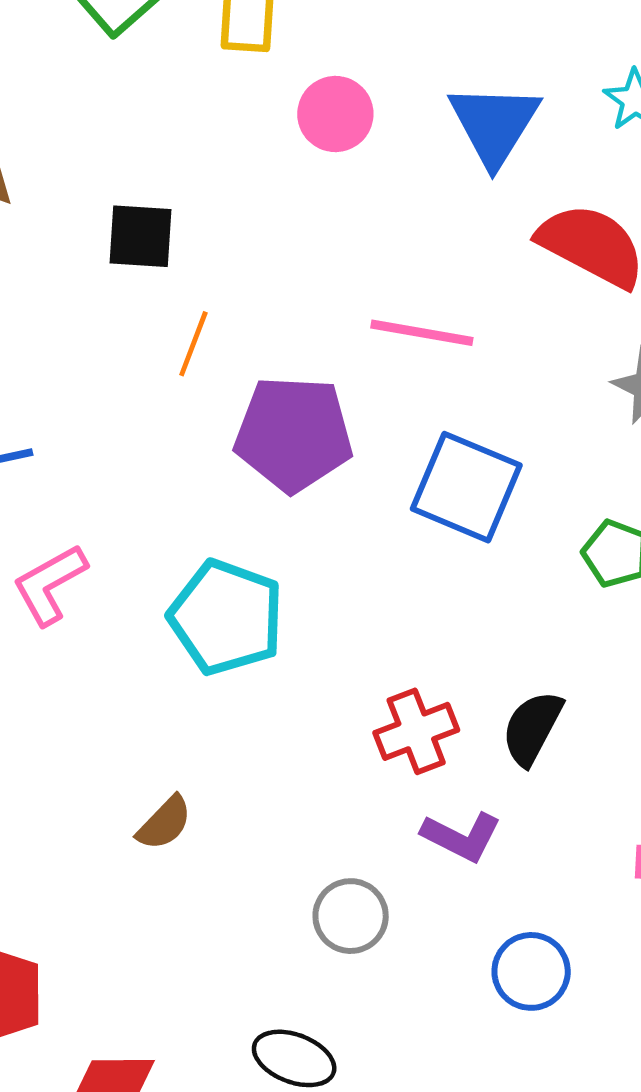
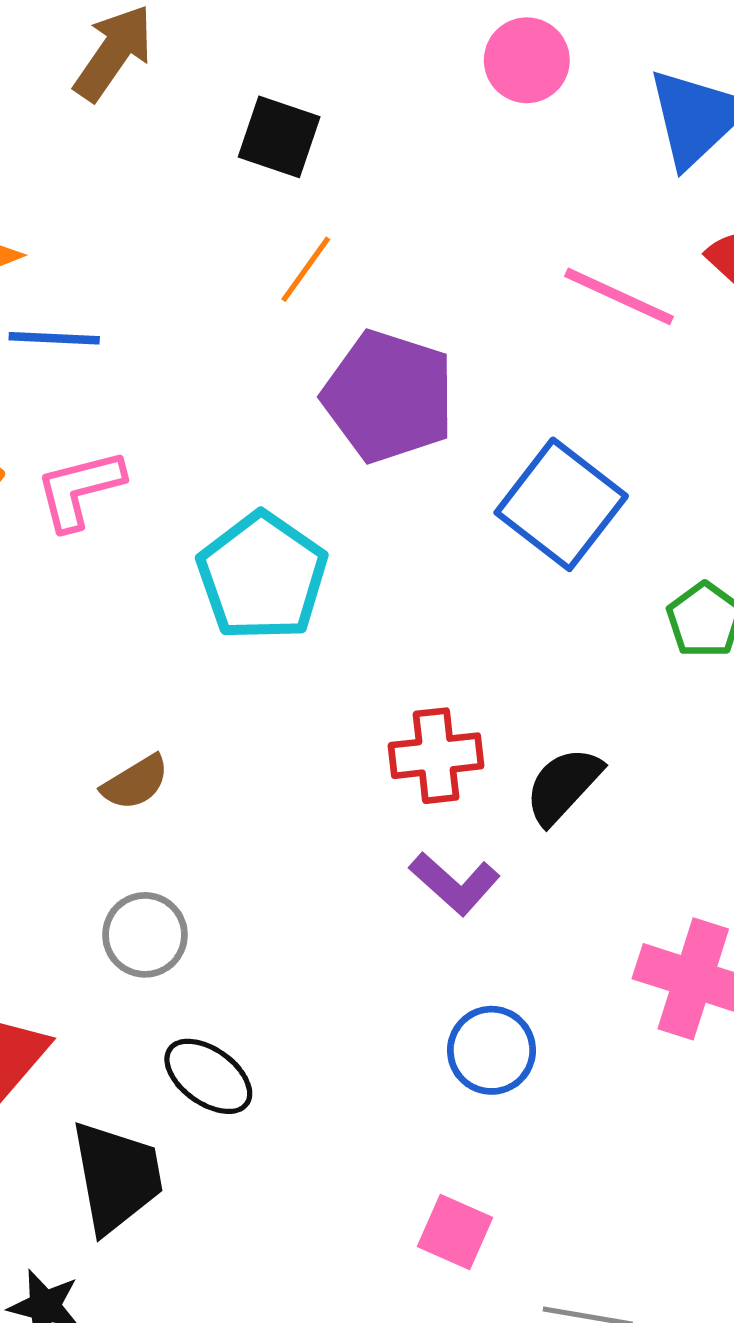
pink line: (422, 333) -> (619, 296), moved
gray circle: (351, 916) -> (145, 935), moved

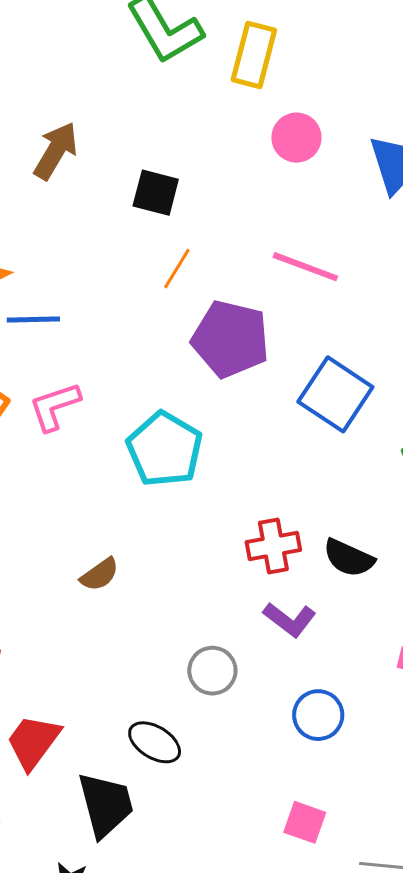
pink line: (619, 296) -> (305, 267), moved
black semicircle: (563, 786) -> (349, 558), turned -104
gray circle: (145, 935) -> (212, 671), moved

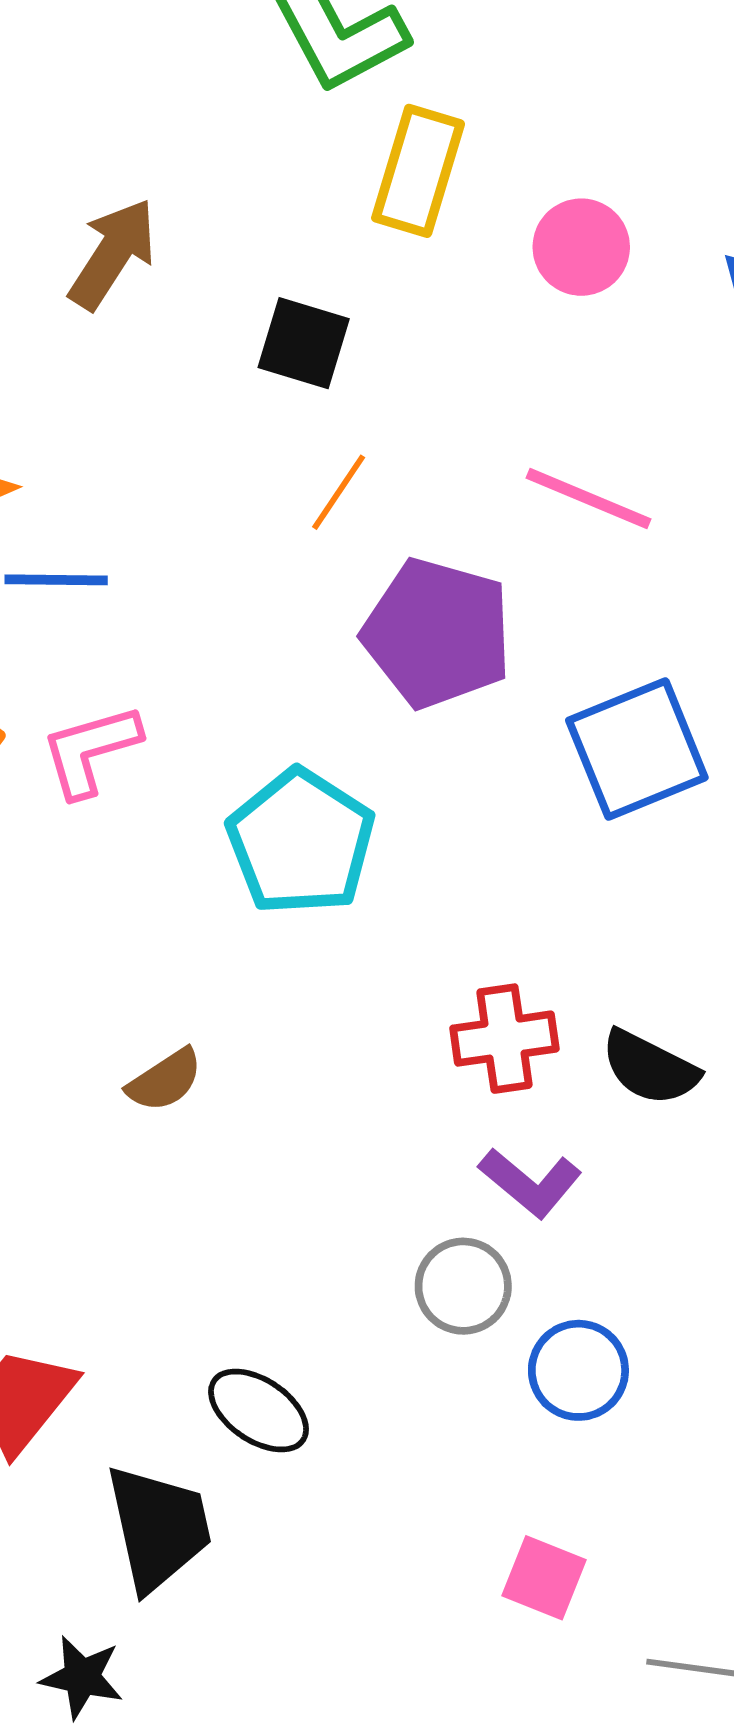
yellow rectangle: (254, 55) -> (418, 171), moved
blue square: (335, 394) -> (637, 749), turned 32
gray circle: (212, 671) -> (463, 1286), moved

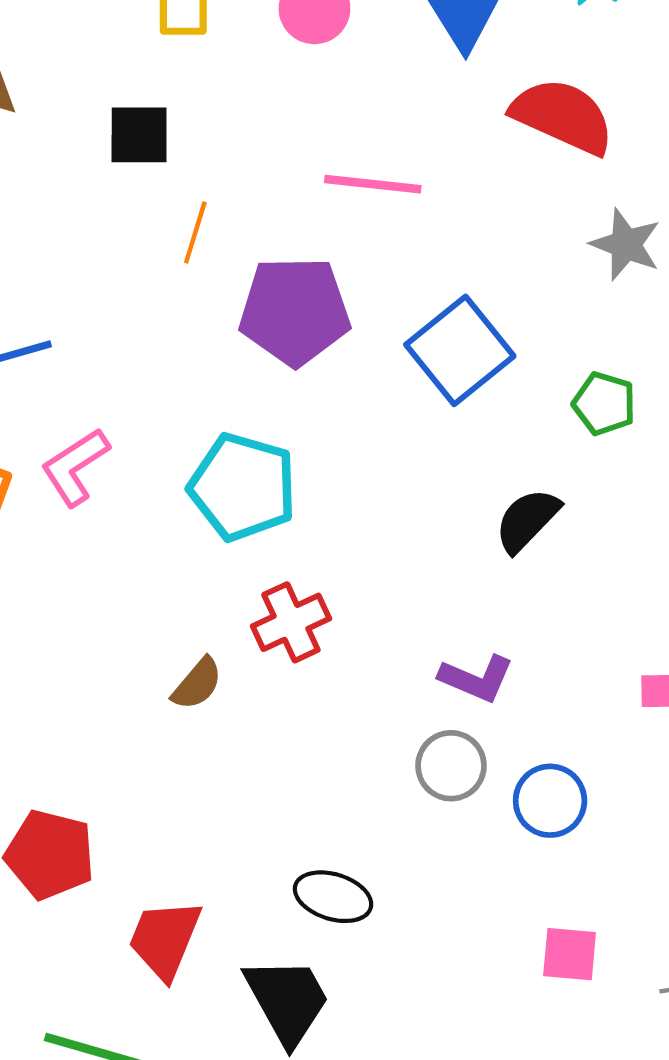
red cross: (504, 1039) -> (291, 622), moved
black semicircle: (650, 1068) -> (527, 520), moved, turned 124

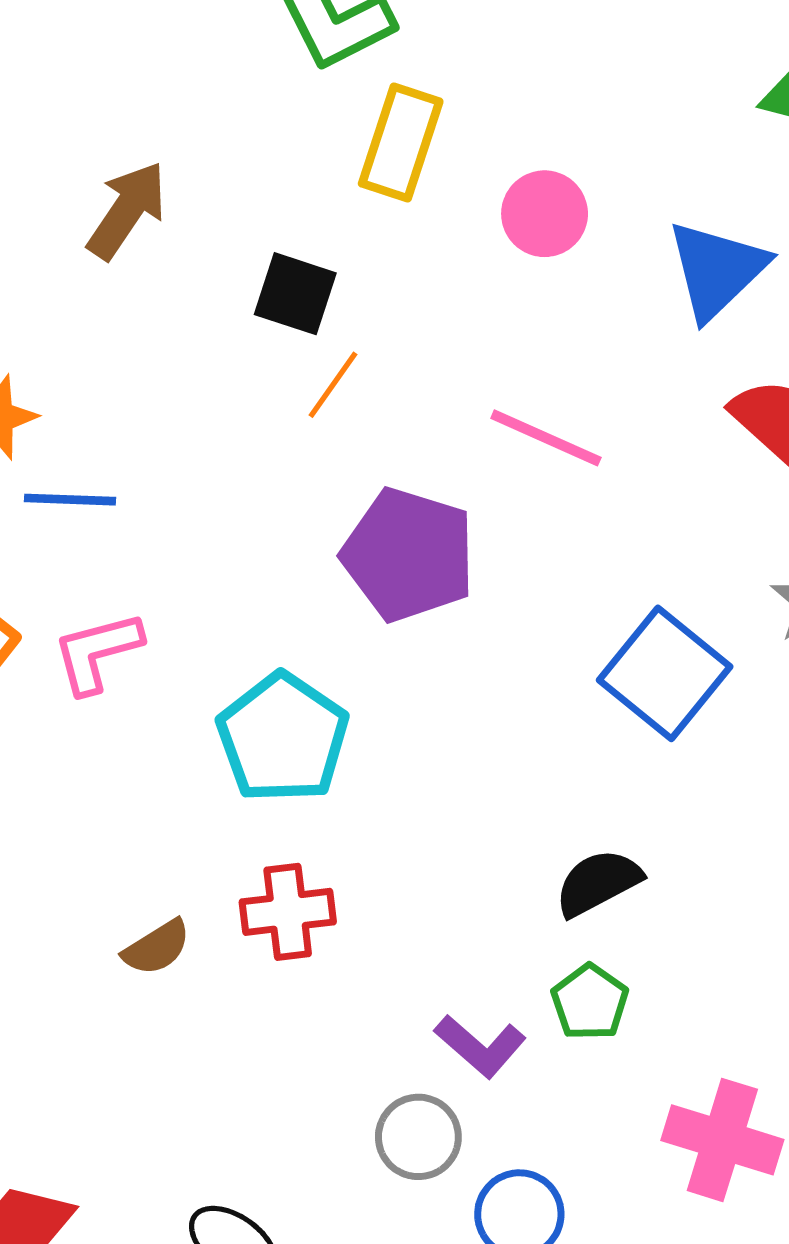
orange line: (195, 232) -> (333, 385), moved
blue square: (460, 350) -> (665, 673), moved, turned -30
green pentagon: (604, 404) -> (590, 1002), moved

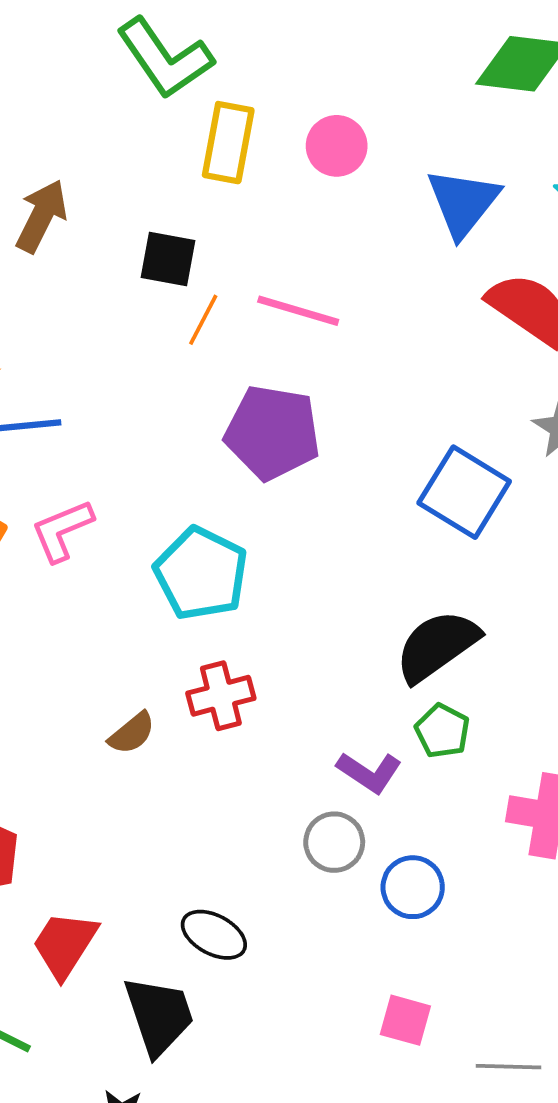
pink circle: (545, 214) -> (337, 146), moved
pink line: (546, 438) -> (298, 311), moved
black semicircle: (598, 883) -> (437, 646), size x1.4

